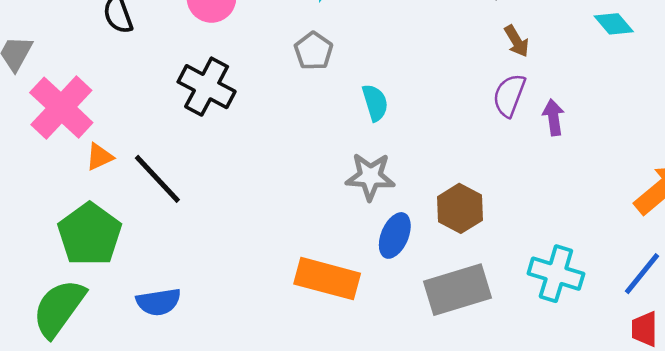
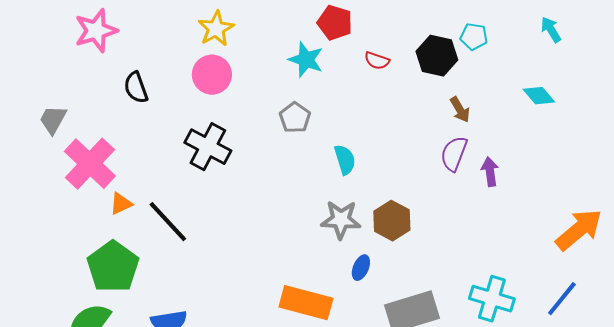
brown hexagon: (460, 208) -> (392, 221), moved
blue ellipse: (395, 235) -> (361, 268), size x0.7

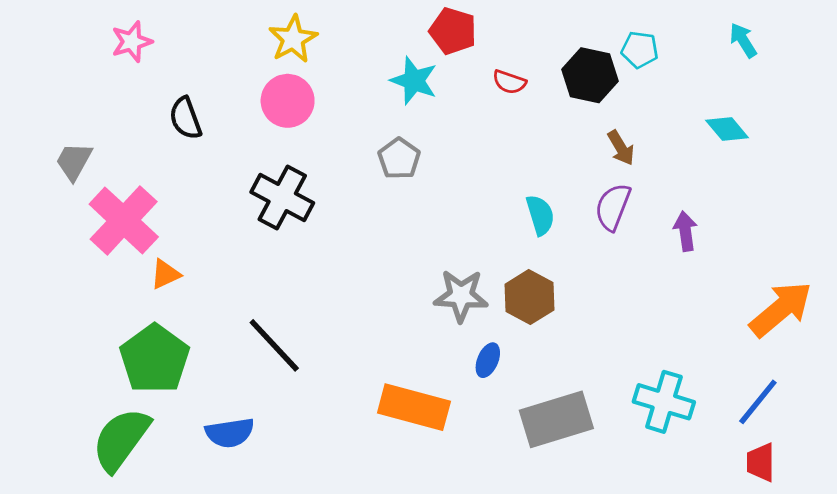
pink star: (96, 31) -> (132, 42), size x0.7
cyan semicircle: (345, 160) -> (540, 215), moved
purple arrow: (490, 172) -> (685, 231), moved
black line: (168, 222) -> (274, 345), moved

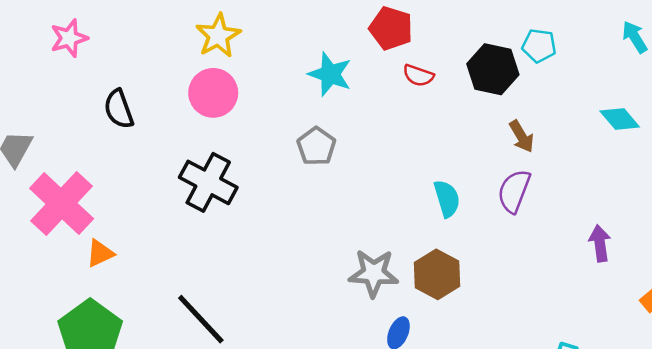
red pentagon: (453, 31) -> (391, 28), moved
purple arrow: (685, 231) -> (600, 243), moved

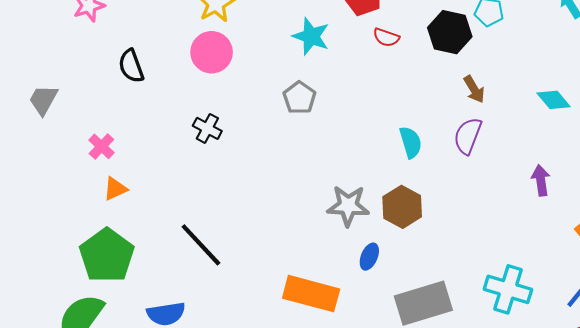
cyan diamond: (620, 119) -> (554, 100), moved
black cross: (208, 182) -> (207, 128), size x0.6
pink cross: (62, 204) -> (101, 146), moved, size x0.5

